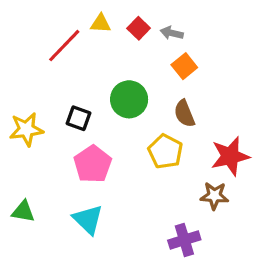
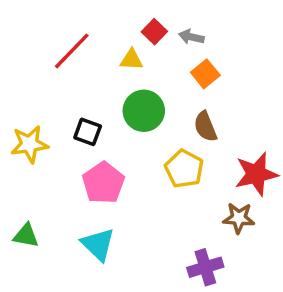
yellow triangle: (101, 23) -> (131, 60), moved

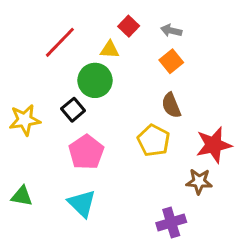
gray arrow: (191, 37) -> (171, 31), moved
green circle: (144, 111) -> (95, 80), moved
black square: (88, 132) -> (73, 110), turned 30

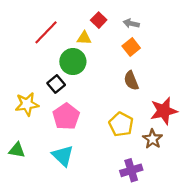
yellow star: (25, 120) -> (27, 104), moved
yellow pentagon: (154, 140) -> (121, 124), moved
brown star: (199, 181) -> (153, 139), turned 30

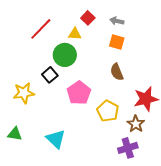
orange square: (131, 47) -> (117, 42), turned -35
pink pentagon: (66, 116) -> (79, 93), moved
purple cross: (131, 170) -> (128, 148), moved

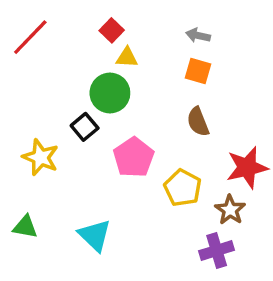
red square: (88, 18) -> (112, 30), moved
red line: (41, 29) -> (30, 37), moved
yellow star: (24, 93) -> (40, 157), turned 30

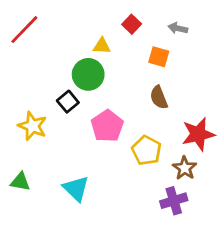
red square: (112, 30) -> (132, 24), moved
gray arrow: (198, 35) -> (178, 28), moved

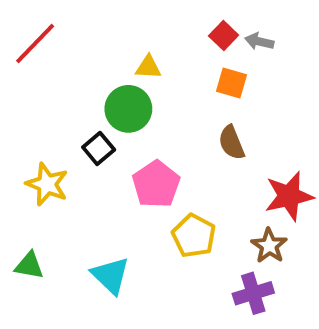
red square: (132, 24) -> (224, 35), moved
yellow pentagon: (147, 150) -> (194, 236), moved

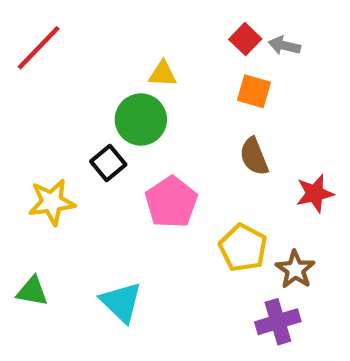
yellow star: (47, 184) -> (52, 202), turned -30
red star: (289, 196) -> (315, 193), moved, size x0.7
yellow pentagon: (194, 236) -> (243, 248), moved

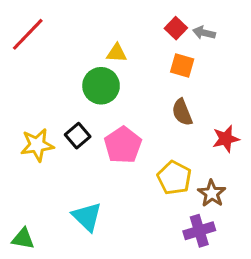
black square: (108, 163) -> (78, 136), moved
green triangle: (32, 291) -> (23, 239), moved

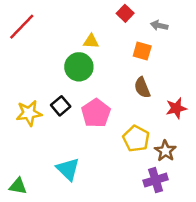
red square: (176, 28) -> (125, 13), moved

